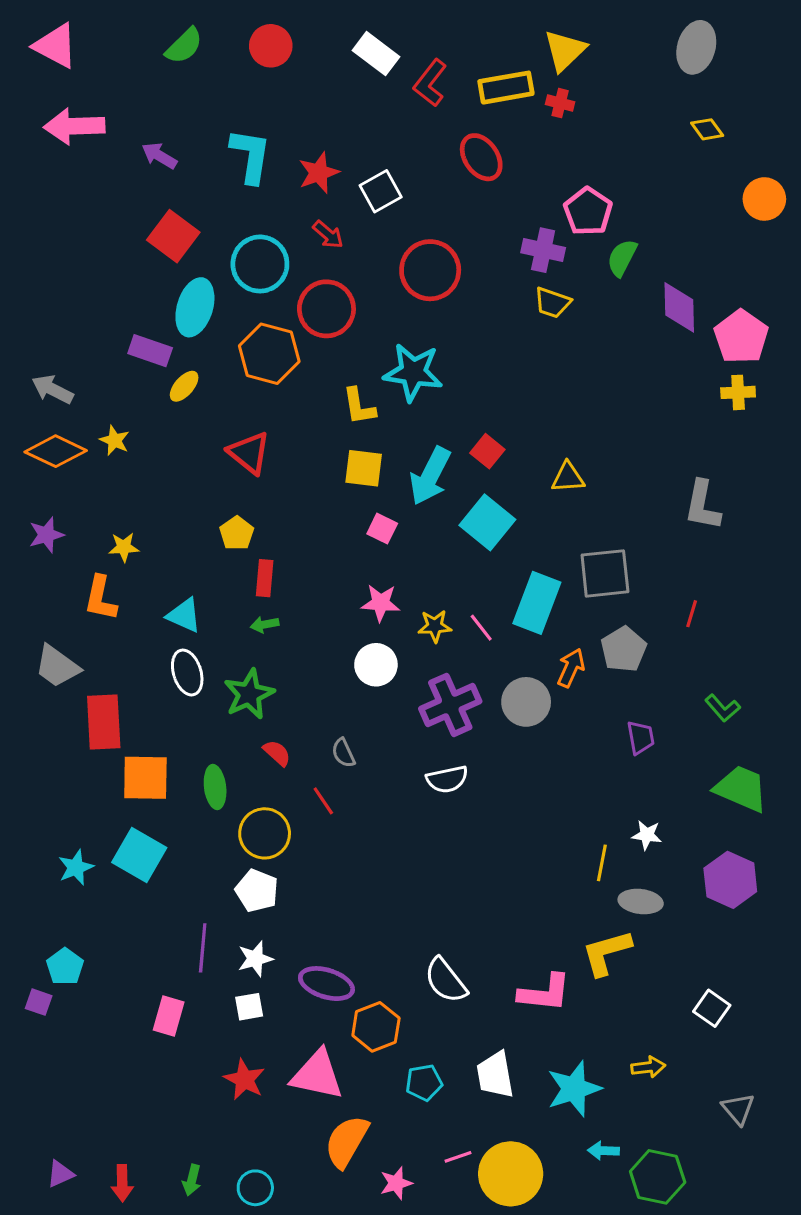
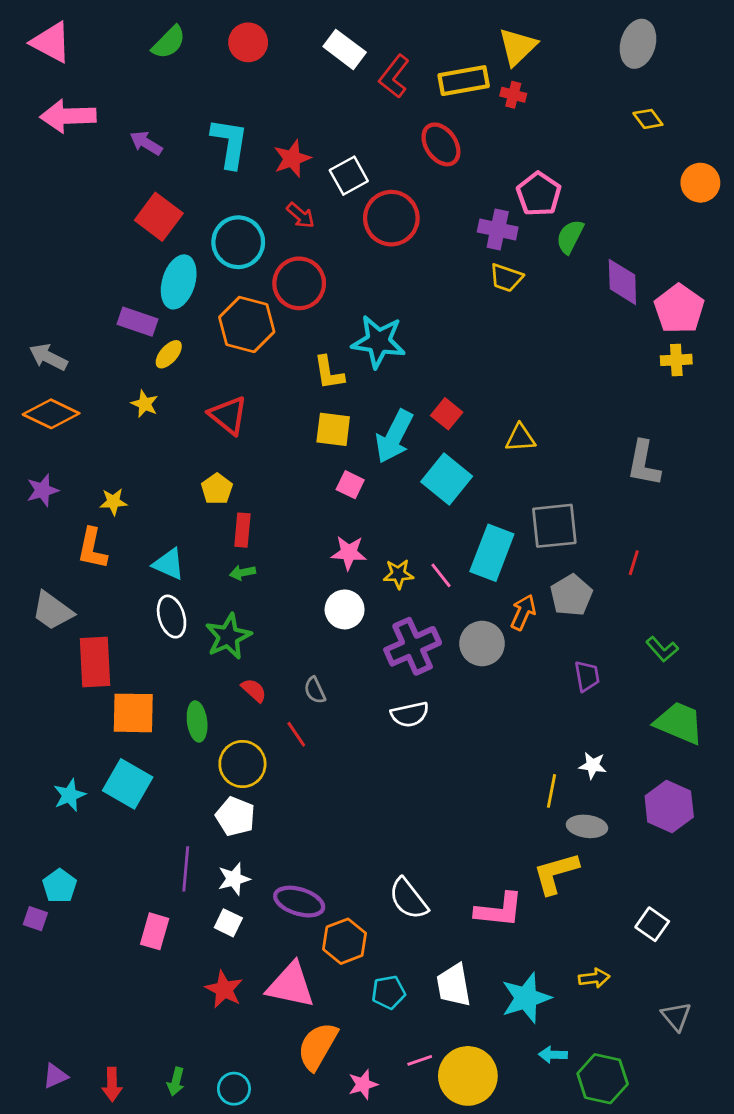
red circle: (430, 270) -> (391, 218), moved
yellow star: (114, 440) -> (145, 404), moved
white square: (249, 1007) -> (228, 923), turned 36

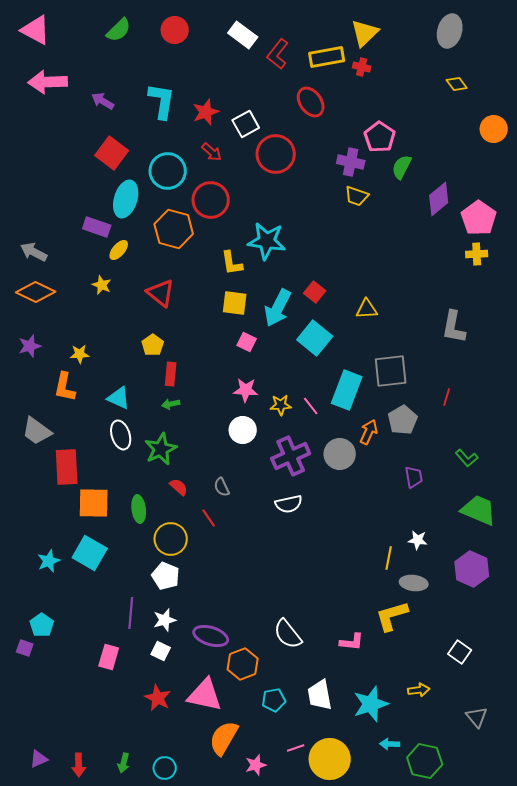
purple diamond: (622, 282) -> (439, 199), turned 52
pink L-shape: (499, 910) -> (352, 642), size x0.7

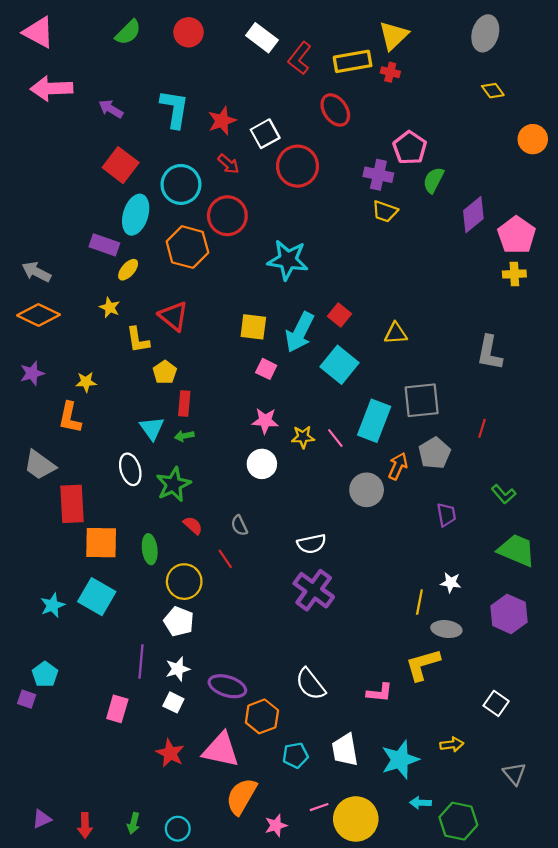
yellow L-shape: (232, 263) -> (138, 340), moved
cyan triangle: (119, 398) -> (152, 428), moved, turned 30
purple cross: (291, 456) -> (314, 590), moved, turned -30

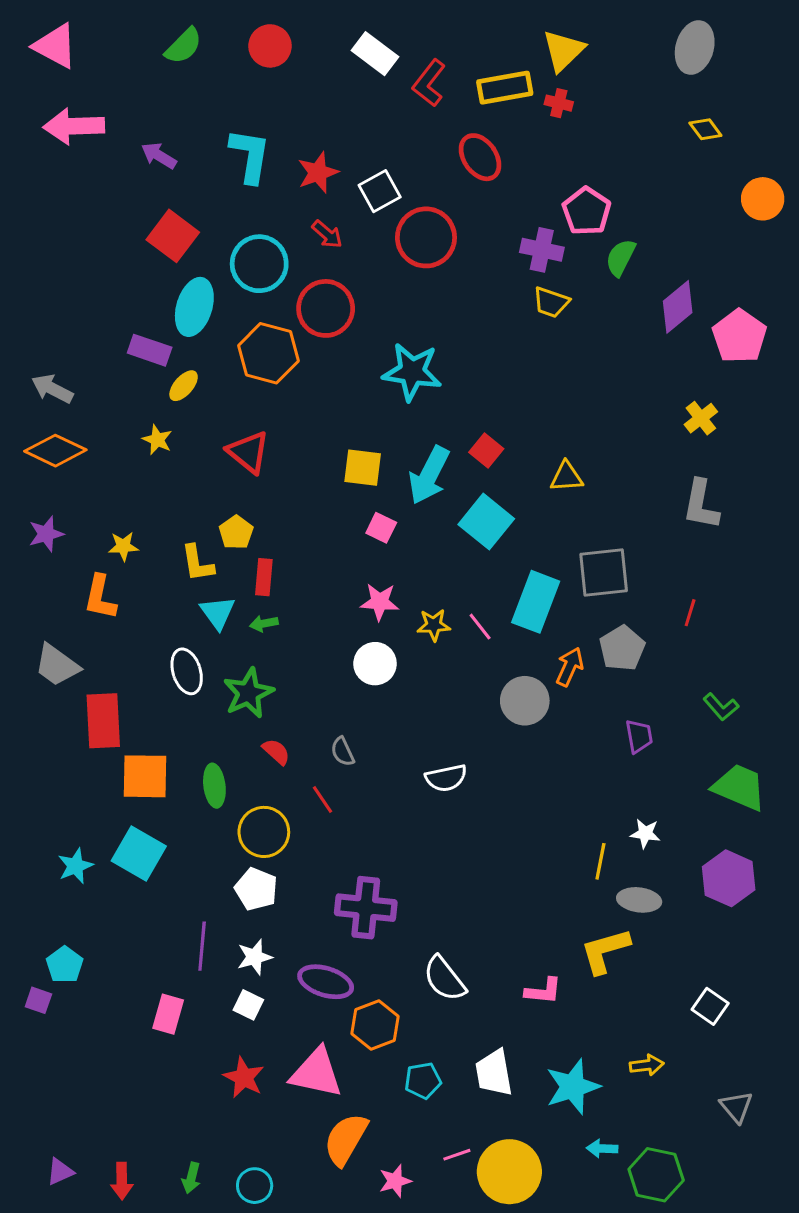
yellow cross: (514, 274) -> (701, 418), moved, turned -35
yellow L-shape: (138, 340) -> (197, 563), moved
purple cross: (314, 590) -> (366, 908), moved, turned -30

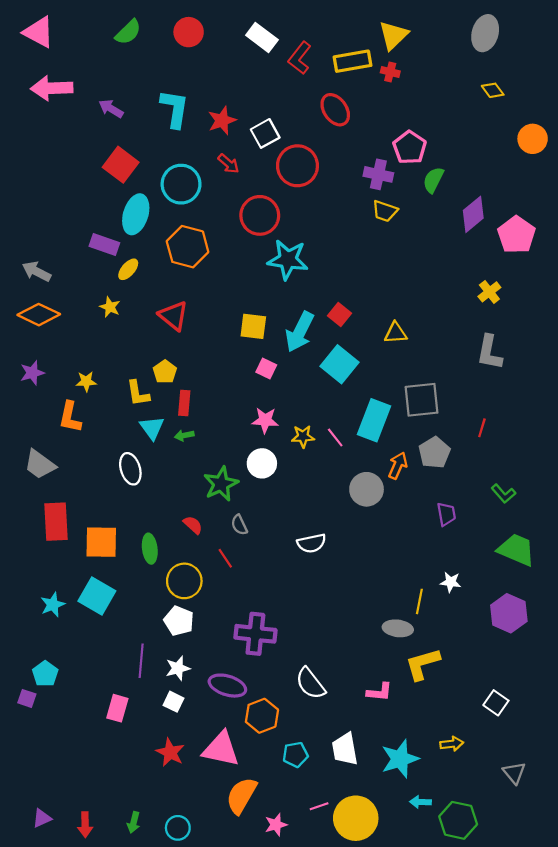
red circle: (326, 308) -> (260, 215), moved
green star: (248, 693) -> (221, 484), moved
red rectangle: (103, 721) -> (56, 522), moved
gray ellipse: (639, 900) -> (398, 628), moved

